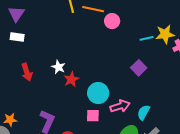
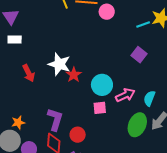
white star: (58, 67) -> (59, 64), size x1.6

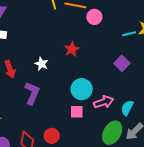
white star: (59, 64) -> (41, 64), size x0.6
red star: (74, 75) -> (72, 49), moved
purple L-shape: (55, 119) -> (32, 93), moved

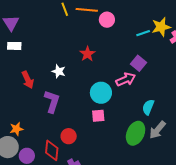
pink arrow: (104, 102) -> (126, 79), moved
red circle: (52, 136) -> (69, 136), moved

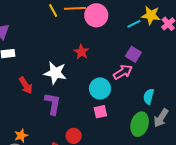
pink circle: (107, 20) -> (96, 15), size x1.5
yellow star: (161, 27) -> (151, 15), turned 30
white star: (59, 71) -> (55, 73), size x1.6

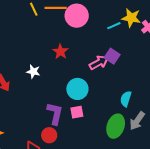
pink arrow: (123, 72) -> (99, 63), moved
white star: (55, 73) -> (33, 72), size x0.6
purple L-shape: (53, 104) -> (55, 113), moved

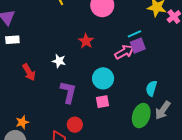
cyan line: (114, 26) -> (134, 34), moved
purple square: (112, 56) -> (138, 46), turned 35
purple L-shape: (55, 113) -> (68, 92), moved

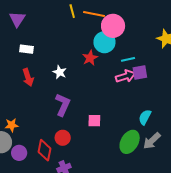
cyan line: (134, 34) -> (128, 59), moved
white rectangle: (12, 40) -> (27, 49), moved
cyan circle: (103, 78) -> (104, 42), moved

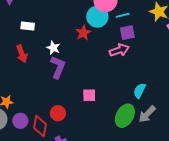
white rectangle: (27, 49) -> (28, 26), moved
cyan line: (128, 59) -> (123, 15), moved
purple square: (140, 72) -> (127, 33), moved
purple L-shape: (63, 105) -> (58, 67), moved
purple circle: (19, 153) -> (20, 121), moved

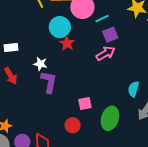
cyan circle: (97, 17) -> (60, 27), moved
red circle: (58, 113) -> (73, 125), moved
green ellipse: (125, 116) -> (110, 118), moved

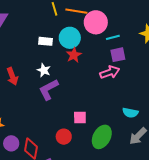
white rectangle: (11, 48) -> (46, 41), moved
purple L-shape: (49, 82) -> (49, 90), turned -140
cyan semicircle: (133, 89) -> (130, 113), turned -105

